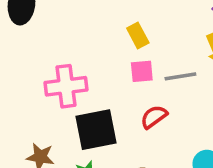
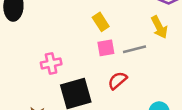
pink cross: (66, 86) -> (51, 63), size x0.7

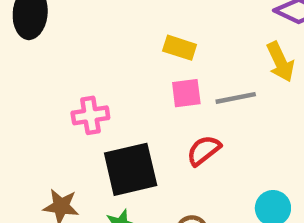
yellow rectangle: (101, 22) -> (180, 48), turned -42

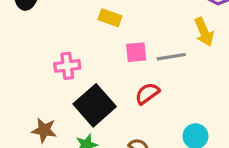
yellow rectangle: (180, 48) -> (110, 18), moved
black square: (131, 169) -> (95, 105), turned -30

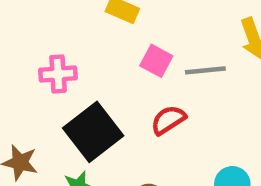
pink square: (136, 52) -> (156, 61), turned 30

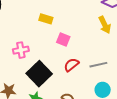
gray line: (205, 70) -> (98, 65), moved

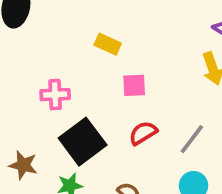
pink square: (63, 39) -> (134, 85), turned -32
gray line: (98, 65) -> (192, 139), turned -48

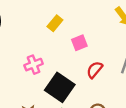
yellow rectangle: (108, 44) -> (55, 23), turned -56

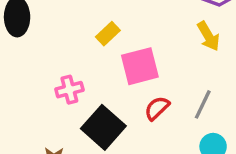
pink square: (79, 43) -> (140, 66), size x1.6

